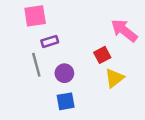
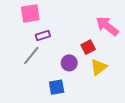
gray line: (36, 65) -> (31, 56), turned 54
purple circle: (64, 73) -> (69, 63), moved

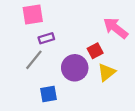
purple circle: (69, 63) -> (75, 68), size x1.5
blue square: (57, 87) -> (49, 94), moved

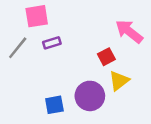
gray line: (34, 60) -> (18, 48), moved
purple circle: (75, 68) -> (90, 96), moved

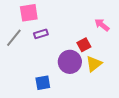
pink arrow: (129, 31) -> (102, 25), size x0.7
purple circle: (90, 96) -> (70, 62), moved

